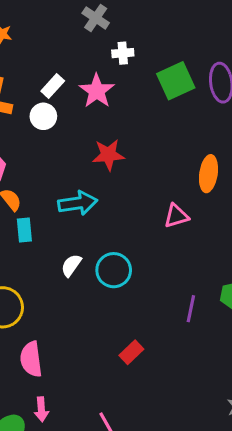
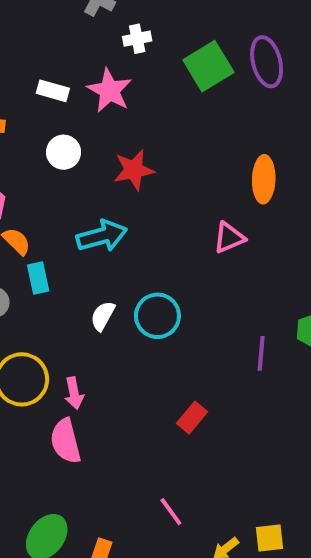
white rectangle: (53, 86) -> (53, 91), turned 70
white circle: (43, 116) -> (63, 152), moved
pink arrow: (41, 409) -> (74, 393), moved

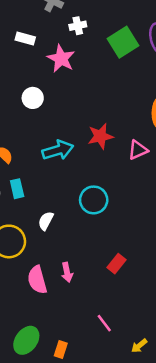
white rectangle: (53, 91) -> (25, 39), moved
red star: (134, 170) -> (100, 136), moved
cyan rectangle: (38, 278) -> (17, 189), moved
white semicircle: (103, 316) -> (46, 221), moved
pink arrow: (74, 393) -> (67, 272), moved

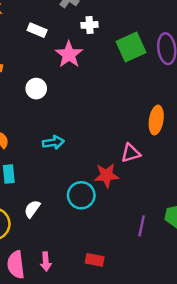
red star: (100, 136) -> (107, 175), moved
cyan arrow: (58, 150) -> (53, 142), size x0.7
red rectangle: (116, 264) -> (95, 260), turned 54

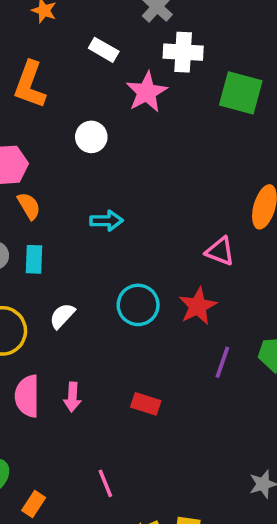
white cross: (90, 25) -> (183, 52), size x1.5
green square: (131, 47) -> (241, 93), turned 32
pink triangle: (131, 153) -> (220, 251), turned 30
red star: (107, 175) -> (198, 306), moved, turned -30

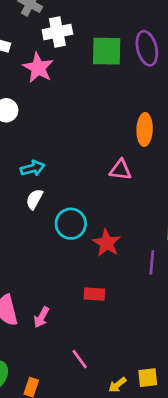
red star: (198, 306) -> (107, 243), moved
white semicircle: (62, 316) -> (34, 199), moved
purple line: (222, 362) -> (152, 262), moved
pink arrow: (72, 397) -> (41, 317), moved, turned 40

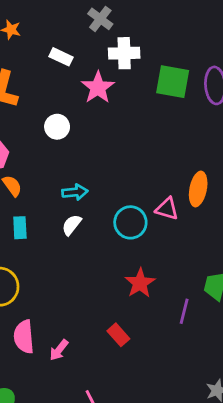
orange ellipse: (145, 129) -> (198, 189), moved
cyan circle: (71, 224) -> (130, 222), moved
red rectangle: (94, 294) -> (118, 335), turned 35

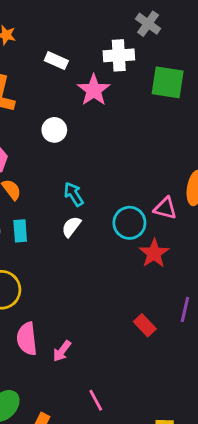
gray cross: (100, 19) -> (148, 24), moved
cyan arrow: (75, 192) -> (74, 194), turned -115
red star: (140, 283) -> (154, 253), moved
red rectangle: (118, 335) -> (145, 325), moved

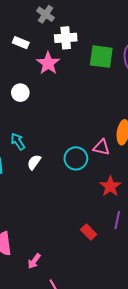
gray cross: (148, 24) -> (46, 14), moved
cyan arrow: (74, 194) -> (18, 142), moved
red star: (154, 253) -> (110, 186), moved
pink arrow: (62, 351) -> (34, 261), moved

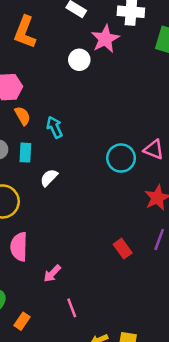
white circle: (20, 93) -> (79, 60), moved
white semicircle: (34, 162) -> (49, 178), moved

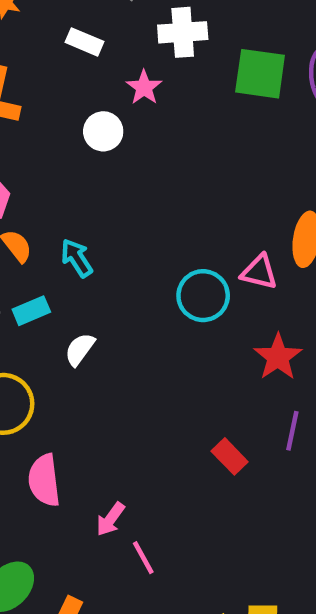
pink star: (105, 39) -> (144, 87), size x0.7
cyan rectangle: (25, 153) -> (31, 311), turned 72
pink line: (72, 308) -> (143, 558), moved

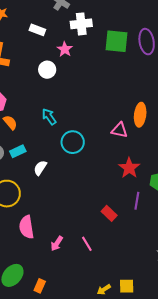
cyan arrow: (77, 258) -> (49, 117), moved
cyan circle: (203, 296) -> (73, 142), moved
pink line: (143, 558) -> (87, 244), moved

